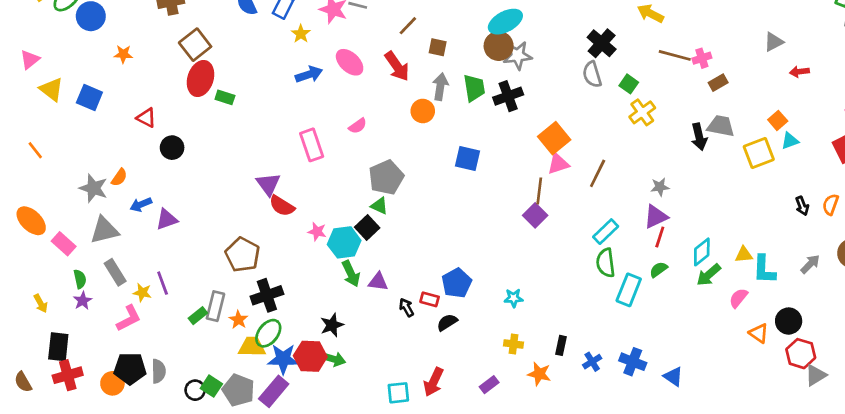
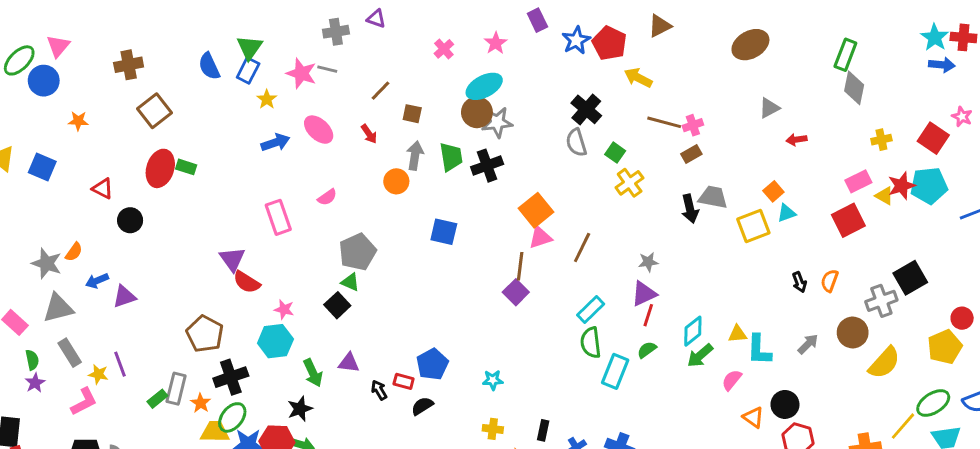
red arrow: (397, 66) -> (369, 134), size x0.6
red ellipse: (201, 78) -> (160, 168), moved
brown rectangle: (718, 83) -> (691, 154), moved
cyan hexagon: (344, 242) -> (275, 341), moved
green arrow: (351, 274) -> (313, 373), moved

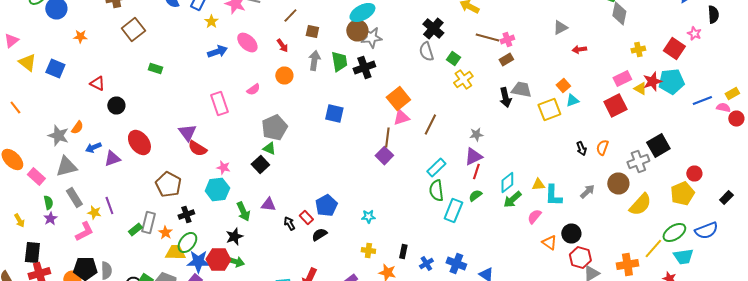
red ellipse: (160, 168) -> (139, 142), moved, turned -55
orange circle: (396, 181) -> (284, 76), moved
black cross: (231, 377) -> (186, 214), size x0.7
red rectangle: (404, 381) -> (306, 218), turned 32

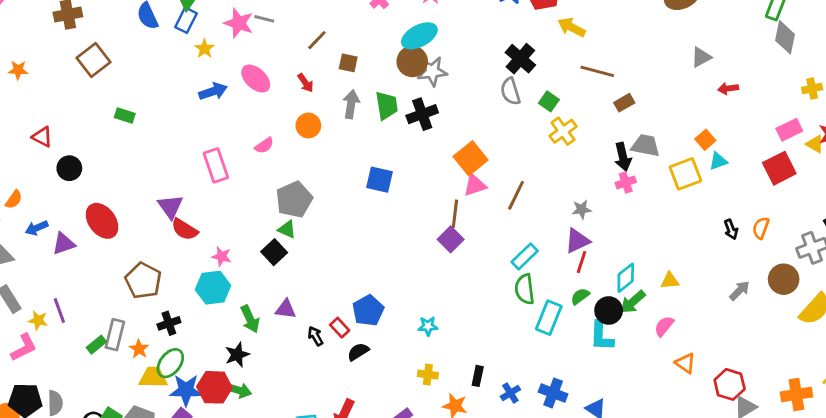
pink cross: (507, 40) -> (626, 182), moved
cyan L-shape: (553, 196) -> (601, 336), moved
black circle: (571, 234) -> (609, 310), moved

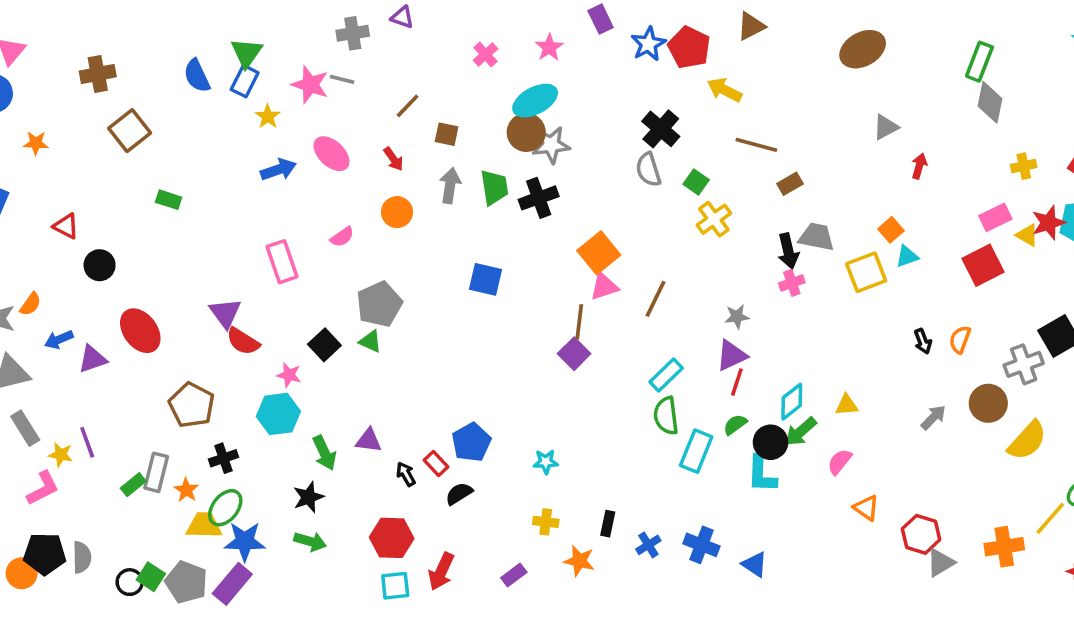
red arrow: (728, 89) -> (919, 166), turned 114
black square: (274, 252) -> (324, 345), moved
red hexagon: (214, 387) -> (392, 538), moved

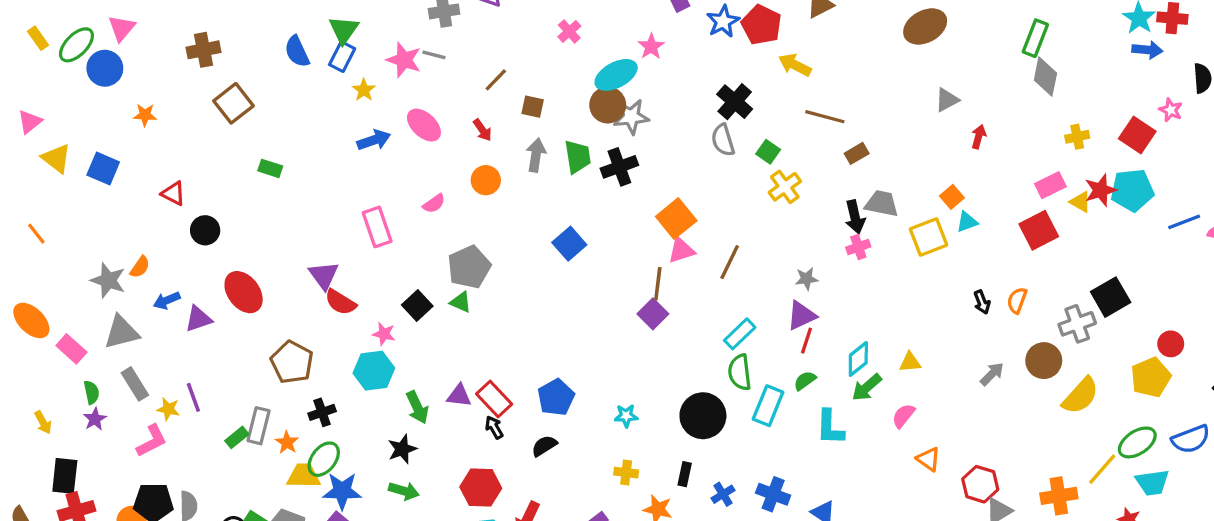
pink star: (549, 47) -> (651, 47), moved
blue square: (485, 279) -> (569, 244), turned 36
black circle: (771, 442) -> (703, 416), moved, size x1.4
red rectangle: (436, 463) -> (494, 399), moved, size x1.5

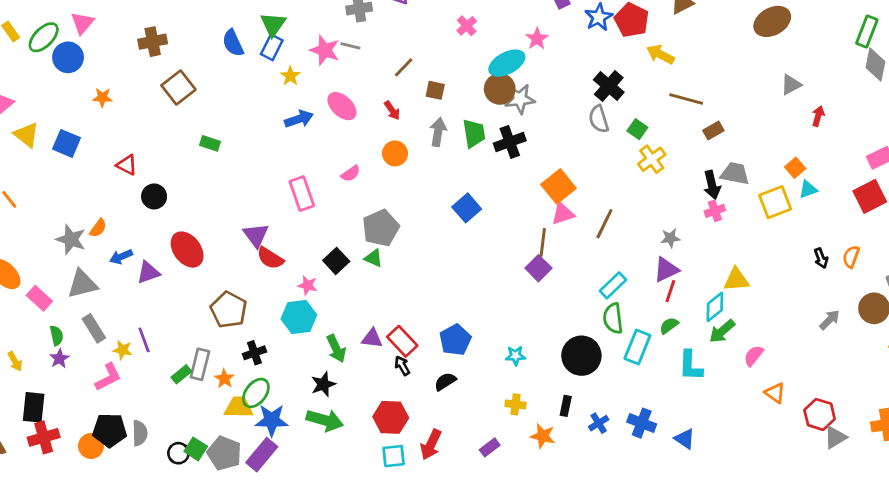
yellow triangle: (910, 362) -> (736, 280), moved, size x1.4
green arrow: (404, 491) -> (325, 420), size x1.4

